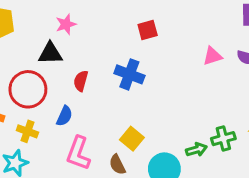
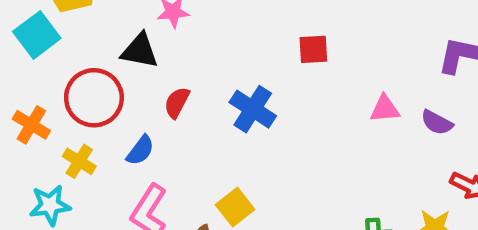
red square: (148, 30) -> (313, 49), moved

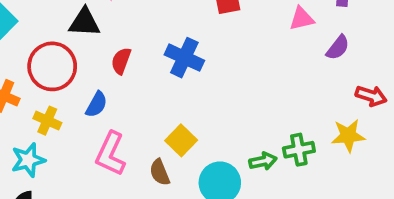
pink triangle: (385, 109) -> (302, 19), moved
purple semicircle: (437, 123) -> (338, 48), turned -72

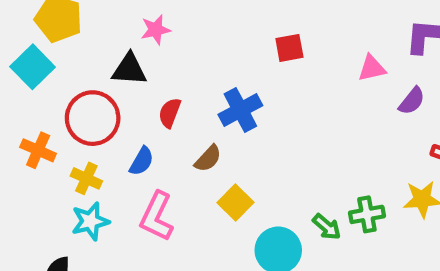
blue cross: (184, 58) -> (240, 110), turned 36
cyan star: (28, 160) -> (90, 221), moved
green arrow: (263, 161) -> (327, 227), turned 52
brown semicircle: (160, 172) -> (208, 159), moved, turned -116

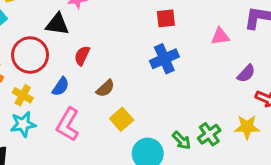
purple semicircle: (412, 101) -> (246, 73), moved
blue cross: (240, 110) -> (164, 59), moved
green cross: (367, 214) -> (209, 134), turned -30

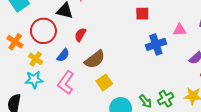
blue cross: (164, 59) -> (156, 44), moved
brown semicircle: (105, 88) -> (95, 59), size x1.5

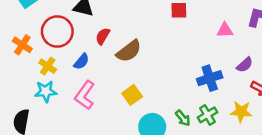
blue cross: (156, 44) -> (210, 78), moved
brown semicircle: (95, 59) -> (129, 51), moved

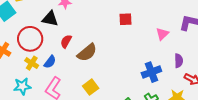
pink triangle: (225, 30) -> (162, 34), turned -40
purple semicircle: (245, 65) -> (179, 61), turned -48
yellow cross: (48, 66) -> (32, 63), moved

